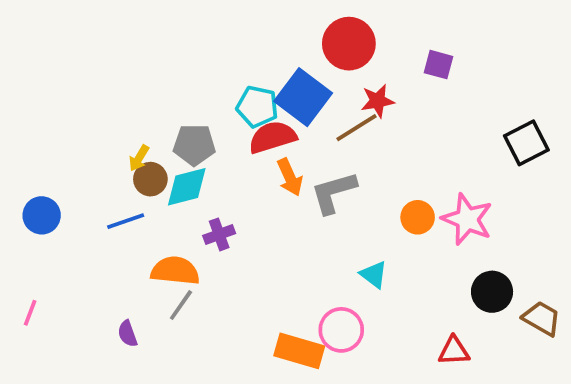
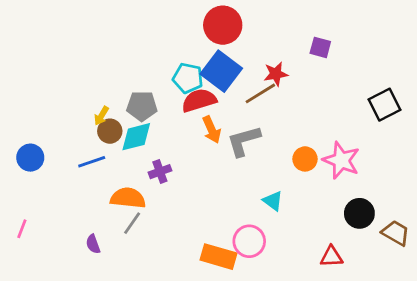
red circle: (349, 44) -> (223, 25), moved

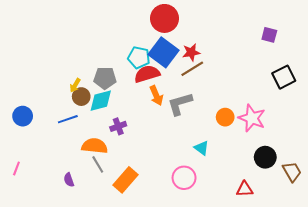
purple square: (320, 47) -> (269, 35), moved
red star: (276, 74) -> (191, 52), moved
gray line: (132, 223) -> (98, 164), turned -66
brown trapezoid: (396, 233) -> (292, 172), turned 30
orange rectangle: (219, 257) -> (125, 180), moved, turned -65

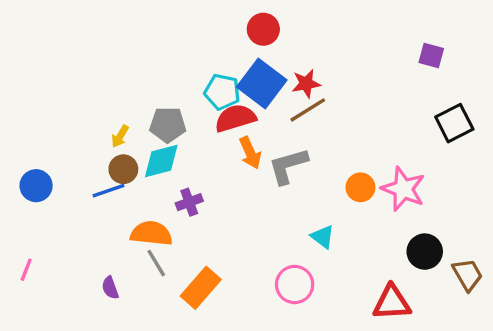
red circle: (164, 18) -> (263, 29), size x0.7
brown circle: (81, 97) -> (123, 169), moved
red triangle: (245, 189) -> (392, 303), size x1.4

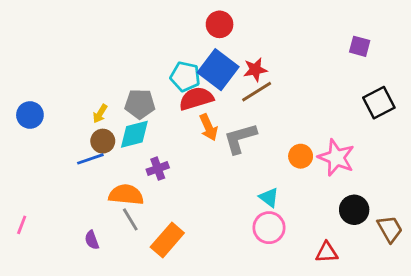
blue circle: (36, 186) -> (30, 115), moved
pink circle: (295, 284) -> (269, 228), moved
red triangle: (392, 303) -> (327, 252), size x0.7

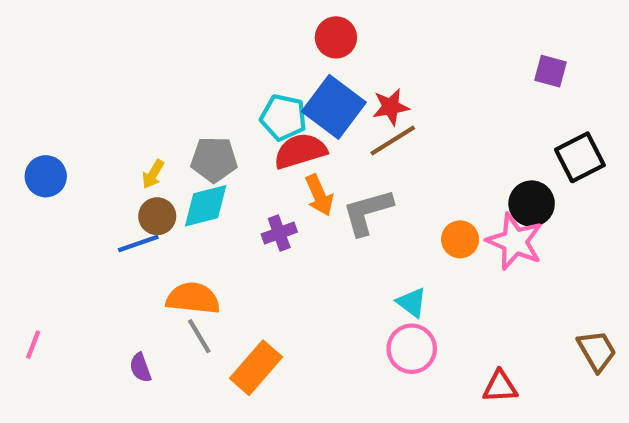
purple cross: (158, 169) -> (279, 233), moved
black circle: (354, 210) -> (532, 204), moved

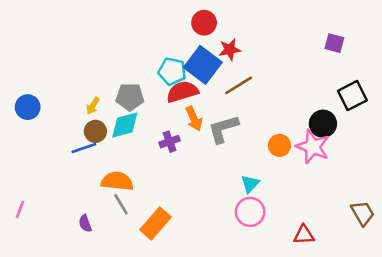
red star: (391, 107) -> (230, 50), moved
cyan triangle: (412, 302) -> (250, 184), turned 36

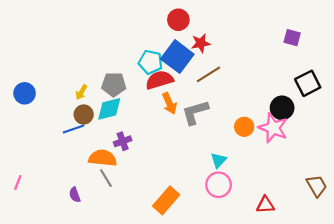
purple cross: (170, 142) -> (123, 141), moved
orange rectangle: (155, 223) -> (166, 200), moved

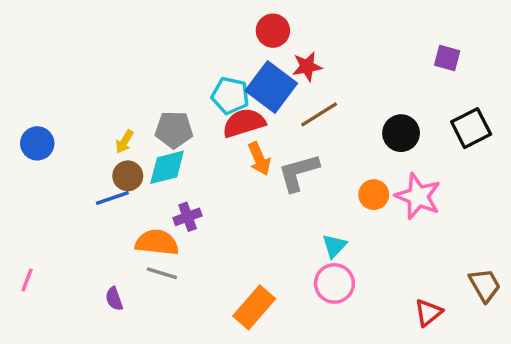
black circle: (282, 108) -> (401, 133), moved
gray line: (106, 178) -> (162, 273), turned -42
red triangle: (265, 205) -> (428, 312), moved, turned -36

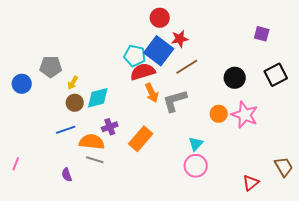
gray pentagon: (174, 130) -> (51, 67), moved
blue line: (112, 198) -> (66, 130), moved
orange rectangle: (254, 307) -> (141, 139), moved

